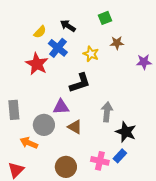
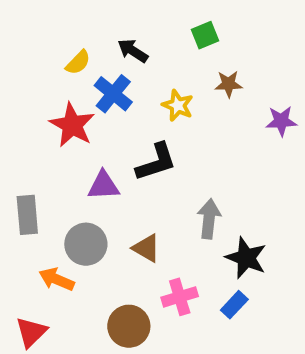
purple triangle: (61, 107) -> (103, 186), moved
pink cross: (100, 161) -> (180, 297), moved, turned -30

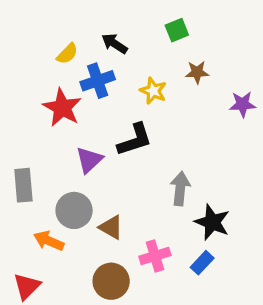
blue cross: (113, 94) -> (98, 81), turned 32
purple triangle: (103, 186) -> (89, 160), turned -40
brown triangle: (146, 248) -> (111, 227), moved

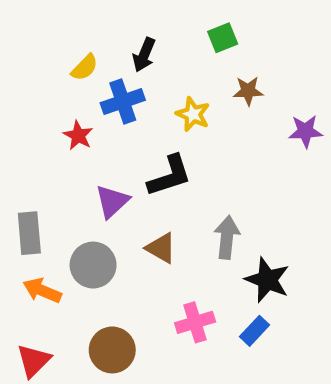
black arrow: (114, 44) -> (144, 55), turned -100
red star: (62, 108) -> (78, 135), size x0.6
brown triangle: (111, 227) -> (161, 248), moved
orange arrow: (49, 241) -> (42, 291), moved
brown circle: (111, 281) -> (112, 350), moved

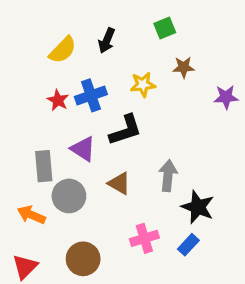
yellow semicircle: (85, 67) -> (63, 50), size x1.4
blue cross: (123, 101) -> (91, 95), moved
yellow star: (193, 114) -> (143, 84), turned -30
purple triangle: (112, 201) -> (83, 149), turned -44
gray rectangle: (29, 233) -> (44, 166), moved

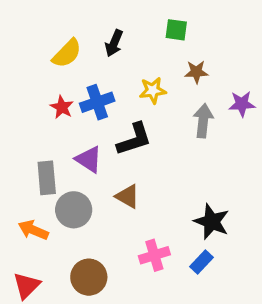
green square: (165, 28) -> (176, 30), turned 30
gray arrow: (168, 176) -> (203, 121), moved

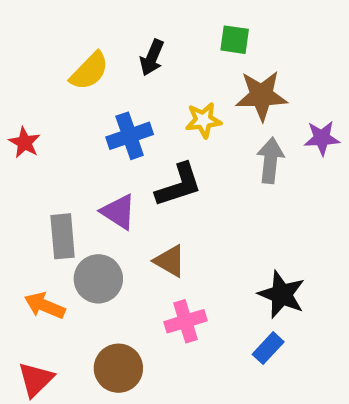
brown star: (196, 72) -> (261, 96), size x1.6
red star: (62, 107) -> (25, 143), moved
pink cross: (154, 255) -> (185, 321), moved

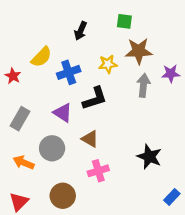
yellow semicircle: (89, 71) -> (41, 57), moved
gray rectangle: (63, 236) -> (20, 119), moved, turned 35
blue rectangle: (268, 348) -> (172, 197), moved

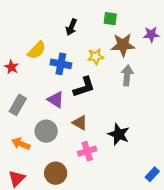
blue cross: (69, 72) -> (61, 64), turned 30
purple star: (171, 74) -> (151, 34), moved
black star: (149, 157) -> (119, 134), moved

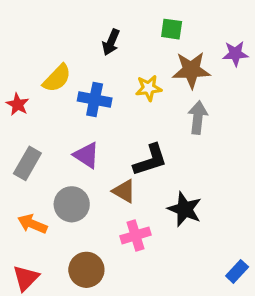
black L-shape: (84, 87) -> (150, 160), moved

